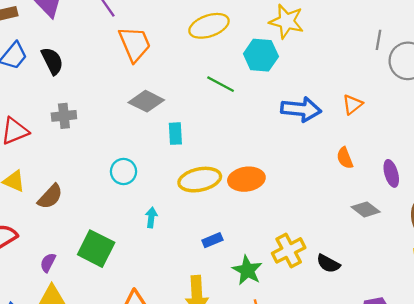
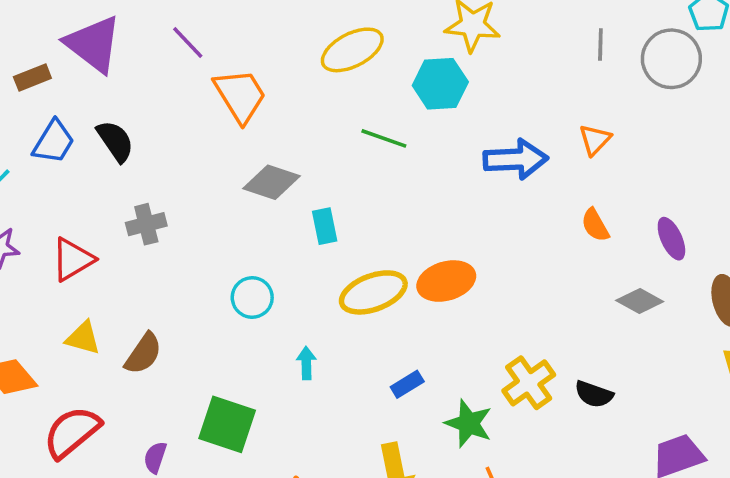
gray line: (379, 40) -> (600, 44), moved

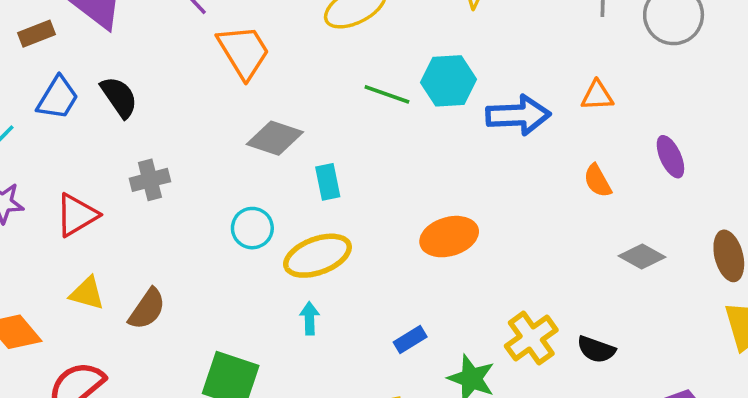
cyan hexagon: (440, 84) -> (449, 81), moved
orange triangle: (595, 140) -> (597, 96), turned 44
purple ellipse: (671, 239) -> (670, 157), moved
yellow ellipse: (373, 292) -> (318, 256), moved
cyan circle: (252, 297) -> (252, 228), moved

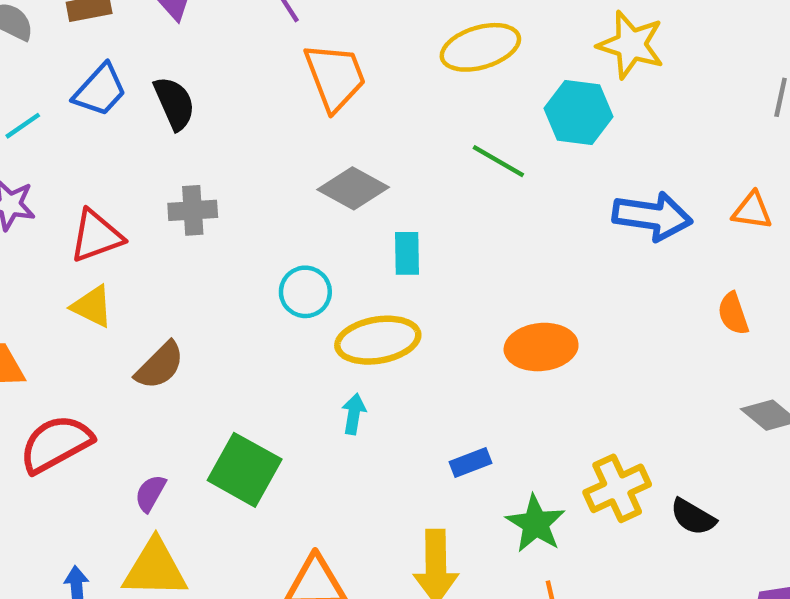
cyan hexagon: (449, 81) -> (578, 113), moved
yellow triangle: (87, 293) -> (92, 306), moved

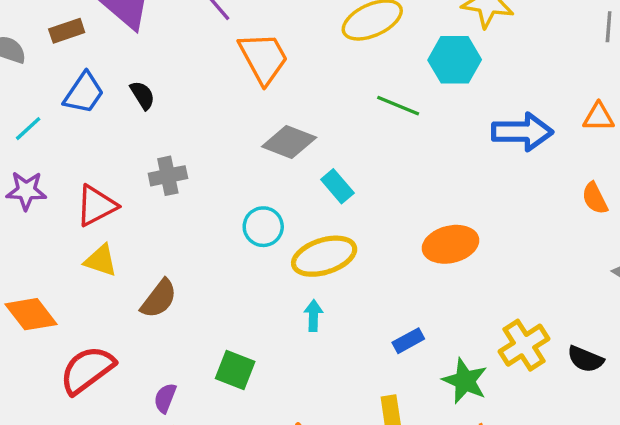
black semicircle: (174, 103) -> (142, 95), size x0.7
cyan rectangle: (407, 253) -> (337, 186), turned -32
green square: (245, 470) -> (235, 370), size x0.7

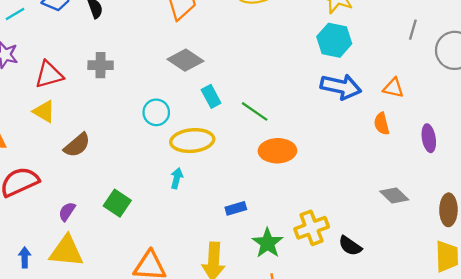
cyan hexagon: (455, 60) -> (334, 40), moved
green line: (398, 106) -> (255, 111), moved
orange semicircle: (595, 198) -> (382, 124), moved

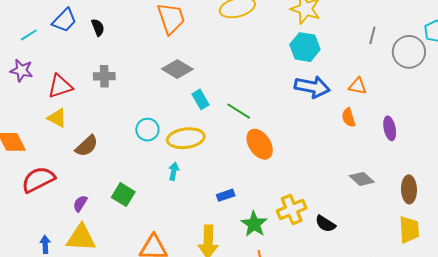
cyan circle: (156, 112) -> (147, 130), moved
orange ellipse: (277, 151) -> (260, 144), turned 60

